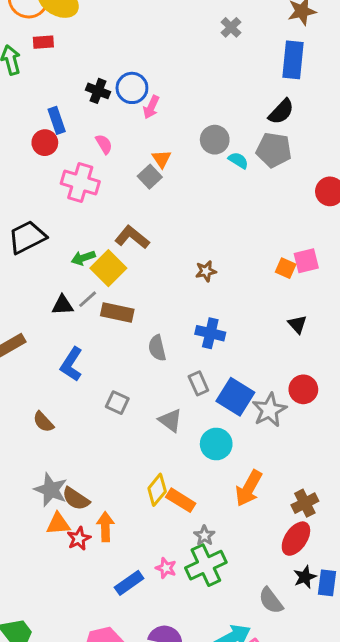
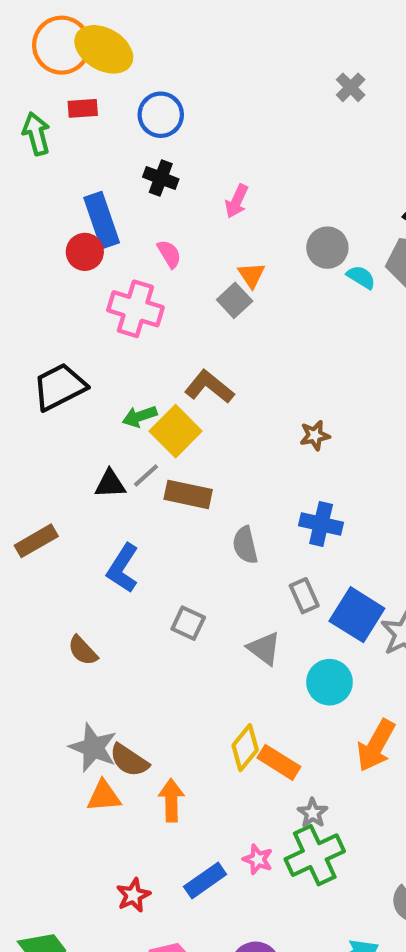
blue circle: (132, 88) -> (161, 115), moved
blue rectangle: (57, 120) -> (102, 220), size x1.4
red star: (79, 539) -> (133, 895), moved

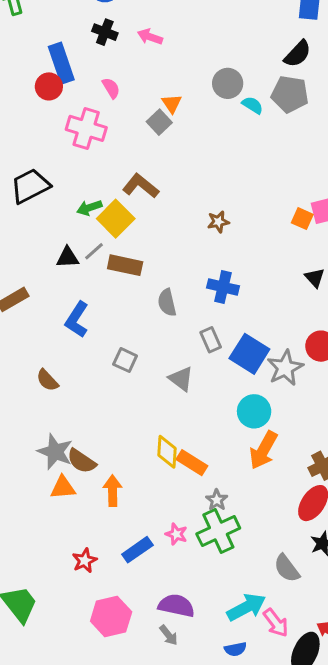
pink arrow: (237, 201) -> (150, 37), moved, turned 85
cyan circle: (330, 682) -> (254, 411), moved
yellow diamond: (245, 748) -> (167, 452), turned -36

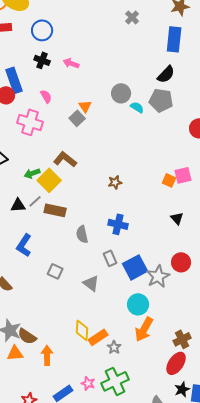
blue square: (249, 354) -> (135, 267), turned 30
orange rectangle: (192, 463) -> (98, 337), turned -66
gray star: (217, 500) -> (114, 347), moved

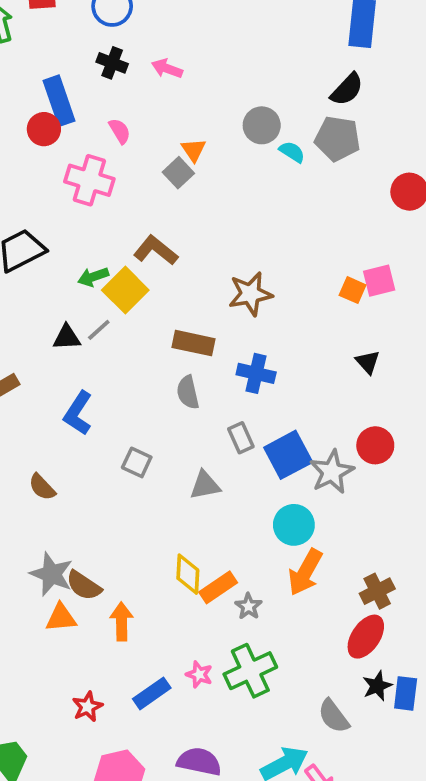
brown star: (115, 182) -> (250, 294), size x1.6
brown rectangle: (55, 210) -> (194, 343), moved
gray triangle: (91, 283) -> (205, 485), turned -48

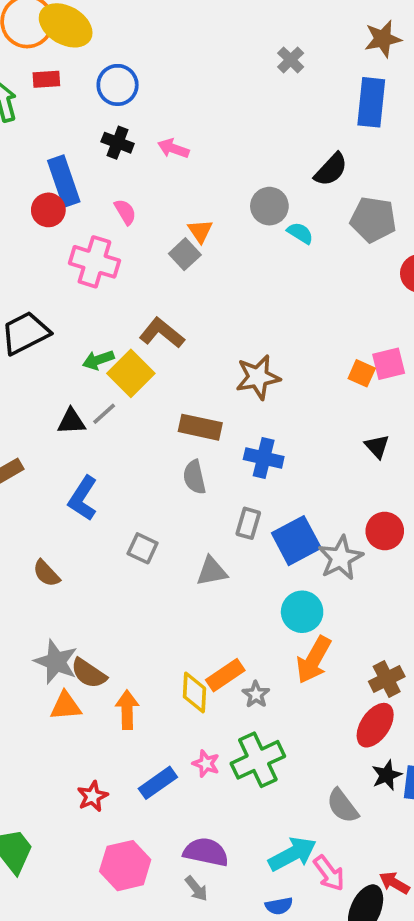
black semicircle: (347, 89) -> (331, 170), moved
gray pentagon: (337, 139) -> (373, 220), moved
gray rectangle: (241, 438) -> (248, 523), turned 40
yellow diamond: (188, 574) -> (194, 692), moved

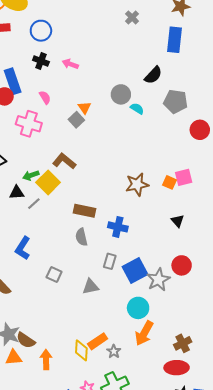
brown star: (258, 377) -> (137, 184), moved
black triangle: (71, 421) -> (17, 193), moved
red ellipse: (375, 725) -> (177, 368), turned 55

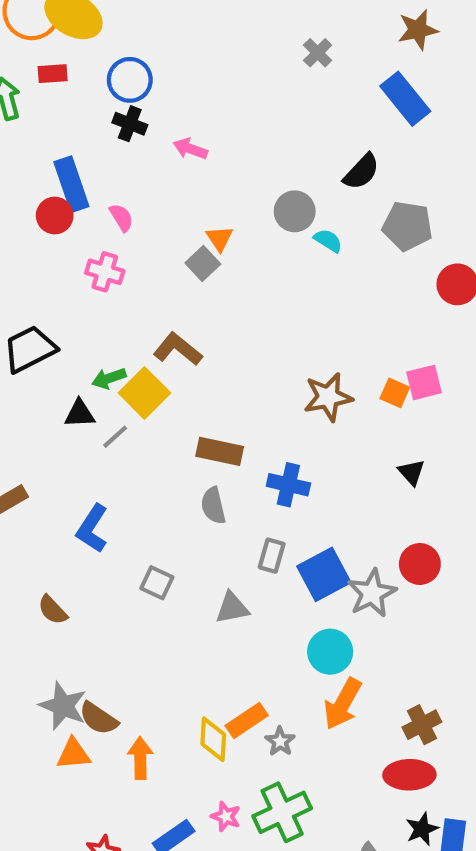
blue rectangle: (175, 40) -> (405, 99), turned -45
black cross: (41, 61) -> (130, 124), moved
pink semicircle: (45, 97) -> (121, 218), moved
pink cross: (29, 124) -> (105, 272), size x0.7

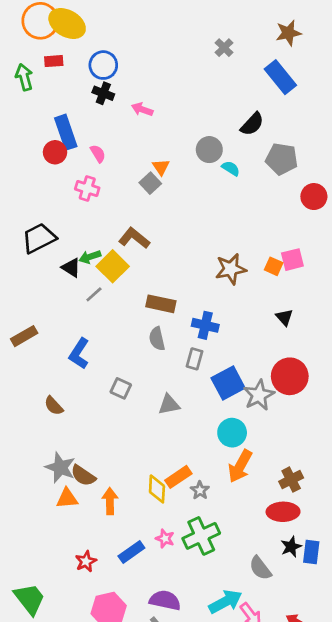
black triangle: (80, 414) -> (71, 268), moved, turned 35
gray rectangle: (272, 556) -> (195, 359), moved
red circle: (420, 564) -> (290, 376), size x1.4

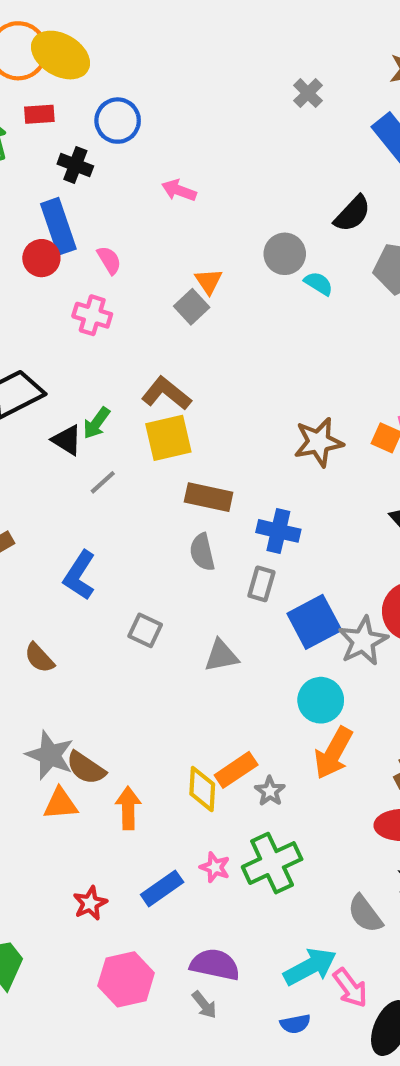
black cross: (103, 93) -> (75, 165), moved
green arrow: (90, 257) -> (96, 423), turned -35
yellow square: (113, 266) -> (168, 438), moved, turned 32

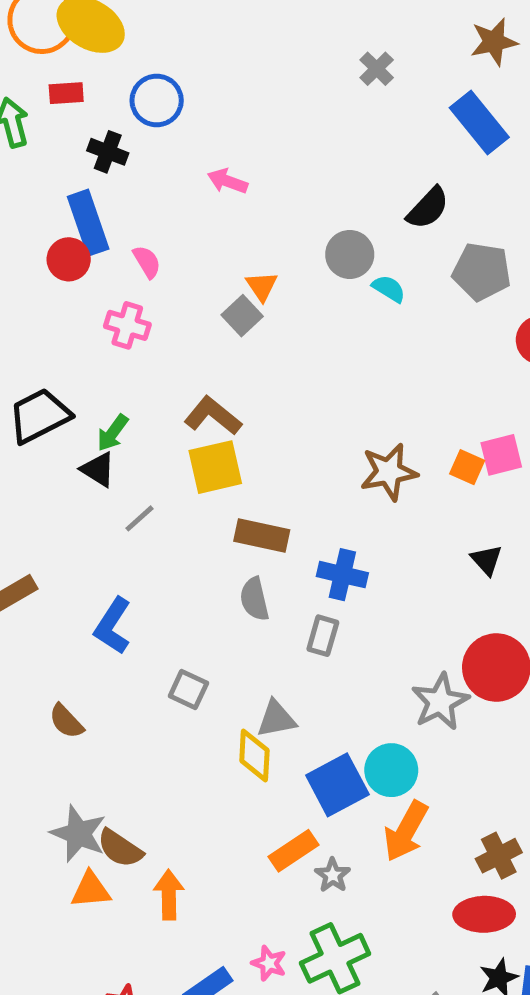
green arrow: (96, 423) -> (113, 433), moved
blue square: (314, 622) -> (337, 785), moved
yellow diamond: (202, 789) -> (254, 755), moved

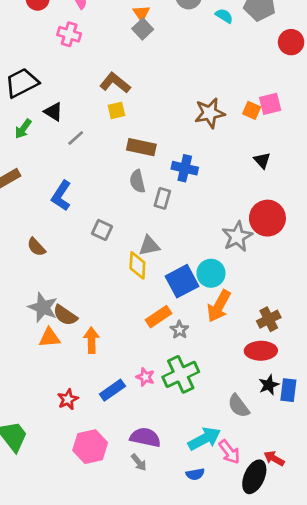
cyan semicircle: (389, 289) -> (224, 16), moved
gray square: (242, 316) -> (143, 29), moved
green arrow: (113, 433) -> (23, 129), moved
yellow square: (215, 467) -> (116, 110), size x0.6
gray rectangle: (323, 636) -> (162, 198), moved

